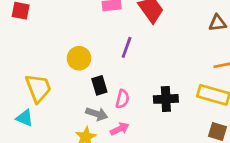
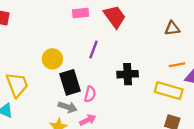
black rectangle: (99, 85) -> (70, 82), size x1.5
black cross: (166, 99) -> (128, 74), moved

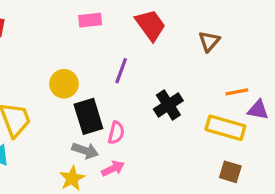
pink rectangle: (81, 13) -> (90, 20), moved
brown triangle: (172, 28) -> (209, 41), moved, turned -42
black cross: (128, 74) -> (168, 105), turned -30

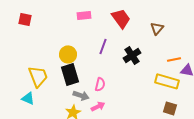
black cross: (168, 105) -> (132, 55), moved
black rectangle: (88, 116) -> (70, 74), moved

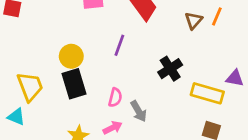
black cross: (132, 55) -> (170, 69), moved
orange line: (174, 59) -> (217, 16), moved, turned -56
gray arrow: (81, 95) -> (139, 111), moved, turned 42

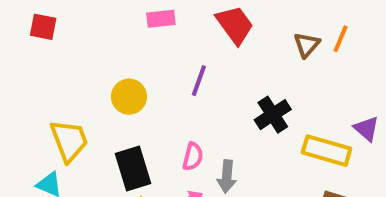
purple triangle: (235, 78) -> (367, 129), turned 30
black rectangle: (74, 84) -> (133, 169), moved
gray arrow: (139, 111) -> (227, 176), turned 35

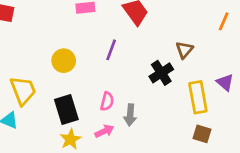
orange line: (341, 39) -> (224, 21), moved
brown triangle: (307, 45) -> (184, 50), moved
yellow rectangle: (327, 151) -> (198, 97), turned 64

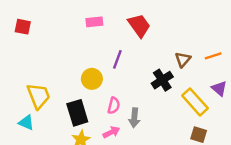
orange line: (224, 21) -> (213, 56), moved, turned 49
yellow circle: (64, 61) -> (92, 79), moved
yellow rectangle: (198, 97) -> (195, 102), turned -32

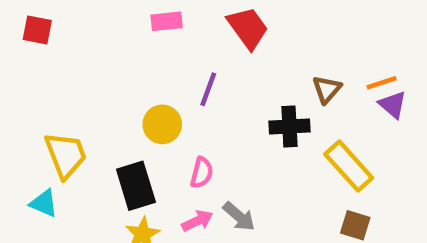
black cross: (162, 80) -> (289, 127), turned 30
purple triangle: (219, 89) -> (393, 105), moved
gray arrow: (134, 118) -> (239, 216), moved, turned -54

